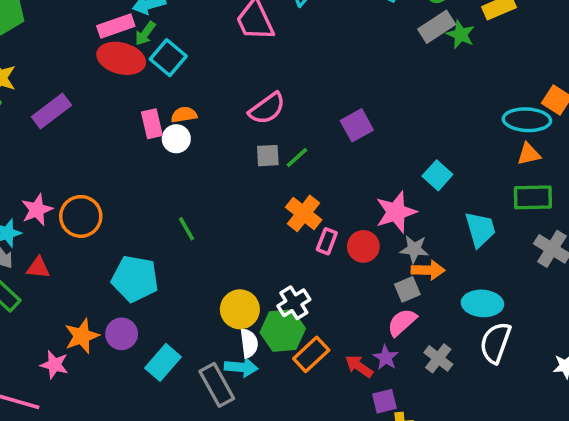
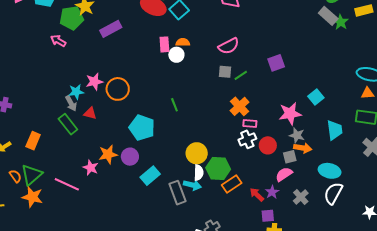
gray rectangle: (437, 27) -> (328, 16), turned 66
pink rectangle: (327, 241) -> (250, 124), turned 64
red circle: (363, 246) -> (268, 145), moved
white cross: (294, 303) -> (247, 139), moved

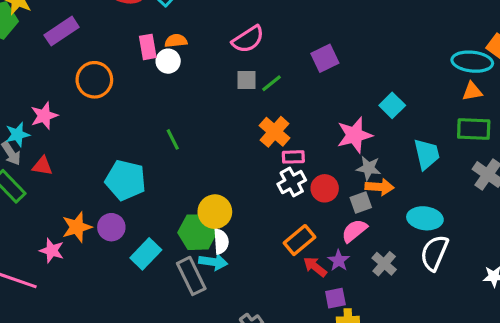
orange circle: (118, 89) -> (94, 80), moved
green hexagon: (218, 169) -> (198, 232), moved
orange rectangle: (232, 184) -> (299, 240), moved

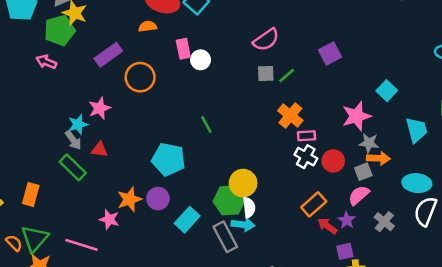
purple rectangle: (62, 31) -> (108, 55), moved
orange semicircle: (176, 41) -> (148, 26), moved
white cross: (292, 182) -> (306, 157), turned -30

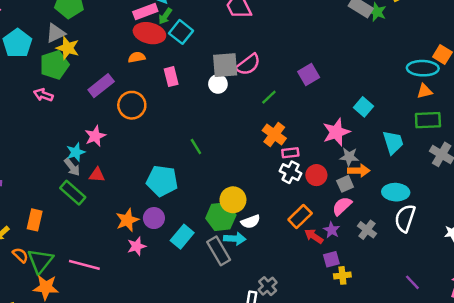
white circle: (201, 60) -> (218, 84), moved
gray square: (266, 73) -> (225, 65), moved, size x1.6
white semicircle: (249, 208) -> (250, 222), moved, turned 78
pink star: (109, 219) -> (137, 246), moved, turned -30
orange semicircle: (14, 243) -> (20, 255), moved

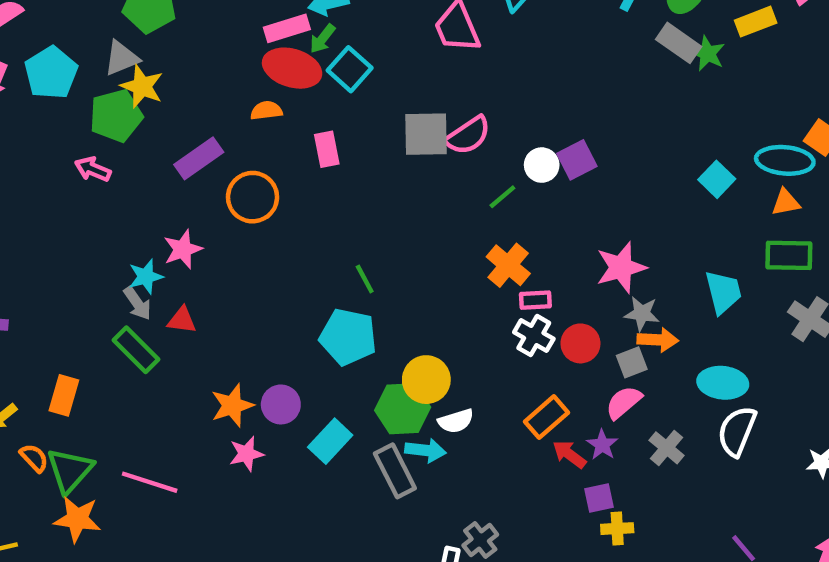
white circle: (218, 84) -> (542, 165), moved
cyan square: (364, 107) -> (717, 179), moved
cyan pentagon: (162, 181) -> (348, 337), moved

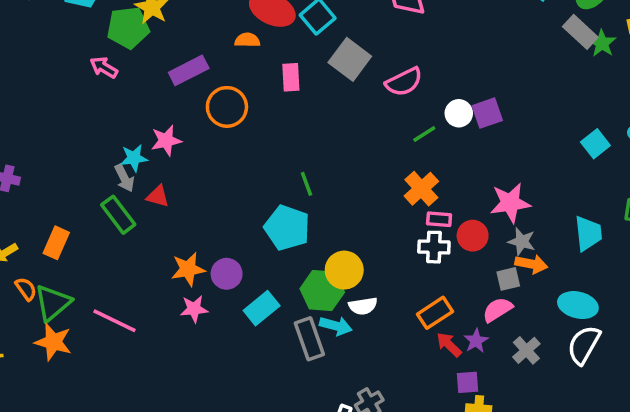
gray square: (426, 134) -> (350, 59), moved, turned 30
white cross: (534, 335) -> (434, 247), turned -36
red circle: (580, 343) -> (473, 236), moved

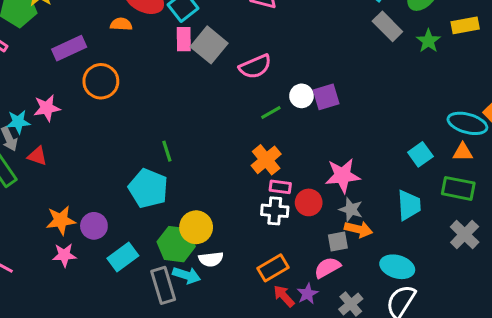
gray rectangle: (580, 32) -> (387, 26), moved
pink rectangle: (291, 77) -> (184, 39), moved
cyan square: (595, 144) -> (420, 154), moved

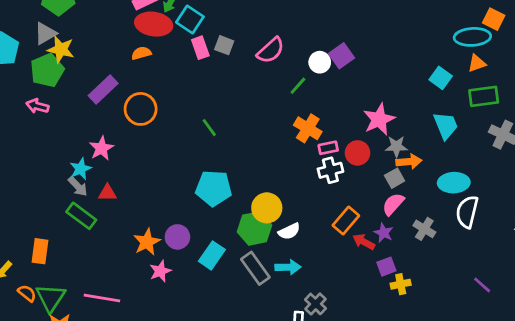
gray square: (209, 45) -> (224, 45), size x0.6
green line: (167, 151) -> (209, 128), moved
cyan arrow: (187, 275) -> (288, 267), moved

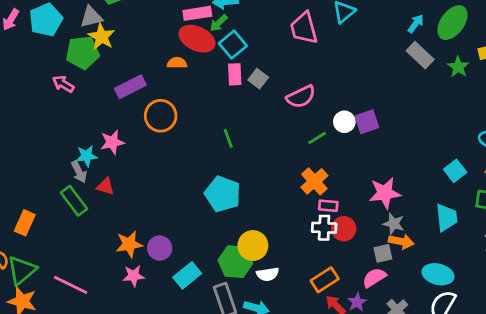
green line: (209, 128) -> (228, 138), moved
red circle: (358, 153) -> (344, 229), moved
cyan pentagon: (214, 188) -> (223, 194), moved

